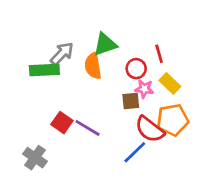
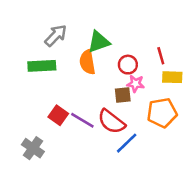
gray arrow: (62, 54) -> (56, 35), moved
red line: (159, 54) -> (161, 56), moved
yellow rectangle: (170, 83) -> (172, 77), moved, turned -42
red semicircle: (150, 129) -> (111, 122), moved

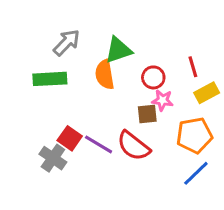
yellow rectangle: (172, 77) -> (207, 93), turned -30
blue line: (127, 143) -> (196, 173), moved
gray cross: (33, 148) -> (53, 158), moved

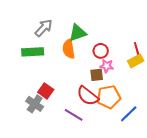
red line: (193, 67) -> (137, 49), moved
orange pentagon: (194, 135) -> (109, 97), moved
purple line: (99, 144) -> (74, 115), moved

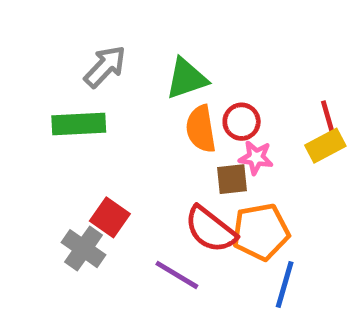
orange semicircle: (69, 49) -> (201, 129), moved
blue line: (129, 114) -> (285, 284), moved, turned -30

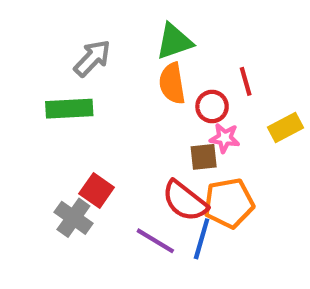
green triangle: (186, 79) -> (174, 41), moved
red line: (328, 117) -> (246, 81), moved
orange semicircle: (201, 129) -> (172, 83), moved
blue line: (285, 284) -> (202, 239), moved

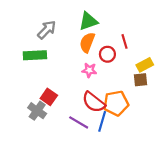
orange semicircle: (172, 83) -> (87, 42), turned 30
pink star: (225, 138) -> (89, 70), moved
brown square: (204, 157) -> (140, 80), moved

